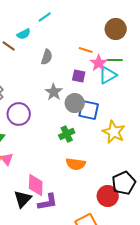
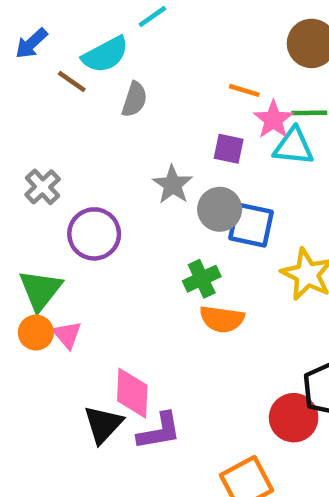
cyan semicircle: (24, 34) -> (105, 55), size x1.5
gray semicircle: (47, 57) -> (134, 99), moved
cyan triangle: (108, 75) -> (294, 147), turned 36
orange semicircle: (76, 164) -> (222, 319), moved

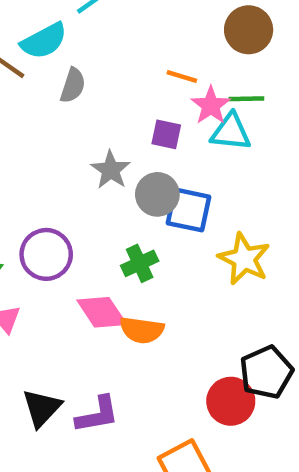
purple circle: (94, 234) -> (46, 254), moved
orange semicircle: (222, 319) -> (142, 330), moved
pink diamond: (132, 393) -> (102, 312), moved, turned -36

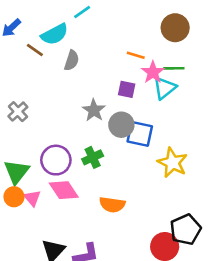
cyan triangle: (231, 132) -> (165, 88), turned -45
green cross: (140, 263) -> (93, 157), moved
pink diamond: (102, 312) -> (64, 190), moved

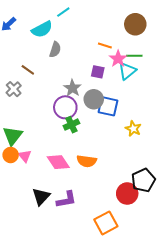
brown line: (35, 50) -> (28, 70), moved
purple circle: (56, 160) -> (65, 107), moved
yellow star: (172, 163) -> (133, 129), size x0.7
pink diamond: (64, 190) -> (58, 162), moved

